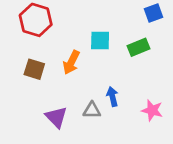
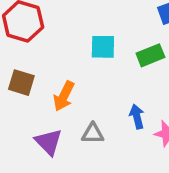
orange arrow: (71, 62) -> (64, 96), moved
blue arrow: (112, 97) -> (137, 117), moved

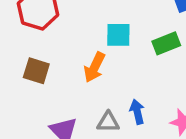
orange arrow: (64, 96) -> (94, 67), moved
blue arrow: (137, 117) -> (137, 112), moved

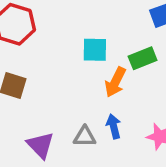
orange arrow: (94, 67) -> (115, 82), moved

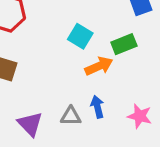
cyan square: (95, 50) -> (80, 36), turned 30
orange arrow: (115, 82) -> (99, 66), turned -140

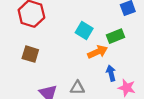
blue arrow: (97, 107) -> (111, 73), moved

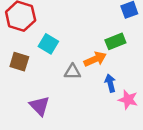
cyan square: (84, 31) -> (48, 44), moved
gray triangle: (77, 88) -> (72, 72), moved

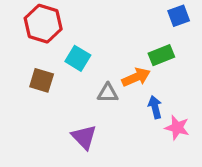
purple triangle: (40, 106) -> (84, 137), moved

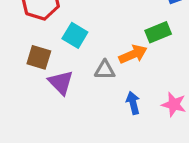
blue arrow: (155, 107) -> (133, 103), moved
purple triangle: (84, 137) -> (61, 82), moved

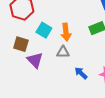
orange arrow: (133, 54) -> (66, 32), moved, turned 108
blue arrow: (133, 103) -> (81, 73), turned -32

